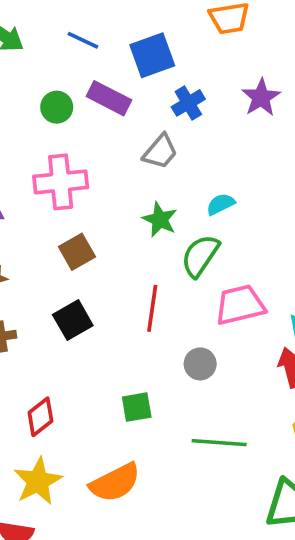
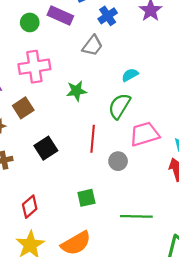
green star: (160, 220) -> (76, 91), moved, turned -30
brown square: (77, 252) -> (23, 108), moved
gray circle: (200, 364) -> (118, 161), moved

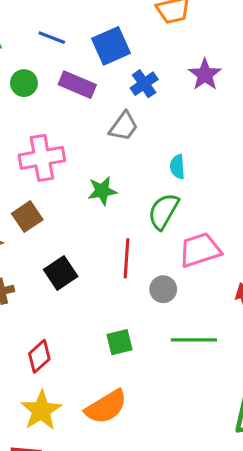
green circle: (30, 22) -> (24, 83), moved
cyan semicircle: (130, 75) -> (177, 167), turned -63
green line: (136, 216) -> (194, 340), moved

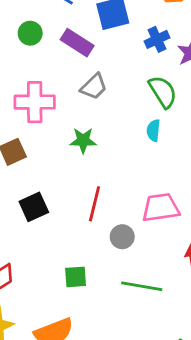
blue cross: (144, 84) -> (157, 39), moved
gray trapezoid: (124, 126) -> (94, 87), moved
green semicircle: (163, 211) -> (163, 92), moved, turned 108

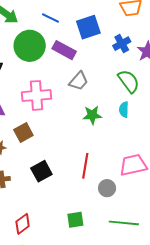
green circle: (30, 33) -> (30, 46), size x1.8
green star: (83, 140) -> (92, 115), moved

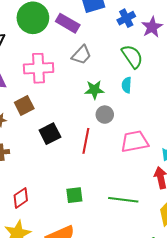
black square: (41, 171) -> (50, 134), moved
gray circle: (107, 188) -> (105, 115), moved

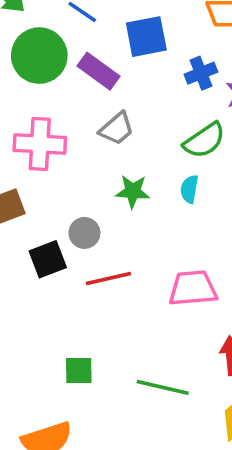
green semicircle: (132, 56) -> (204, 140), turned 85
gray circle: (105, 115) -> (84, 233), moved
red line: (86, 141) -> (108, 278), turned 60

